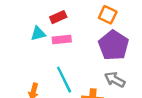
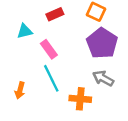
red rectangle: (58, 17) -> (55, 14), moved
pink rectangle: (62, 39) -> (49, 49), moved, turned 60

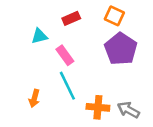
gray arrow: (103, 78) -> (128, 110), moved

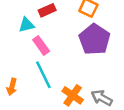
cyan triangle: (39, 36) -> (26, 25), moved
orange cross: (98, 107) -> (73, 95), turned 30

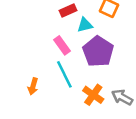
cyan triangle: (26, 25) -> (85, 25), moved
purple pentagon: (94, 39) -> (98, 51), moved

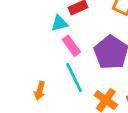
cyan triangle: (85, 25) -> (60, 23), moved

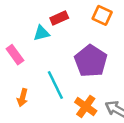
pink rectangle: (71, 46) -> (15, 55), moved

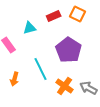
red rectangle: (59, 18) -> (54, 16), moved

